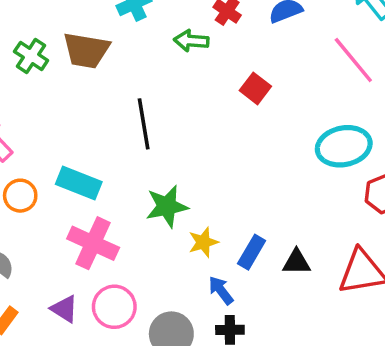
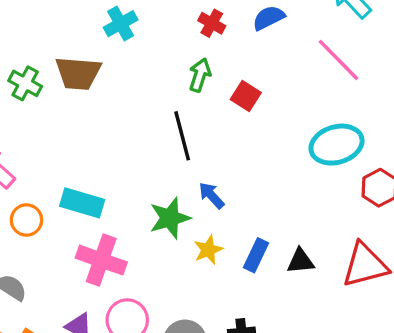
green arrow: (191, 41) -> (200, 75), moved, turned 108
black line: (144, 124) -> (182, 136), moved
blue arrow: (221, 290) -> (211, 195), moved

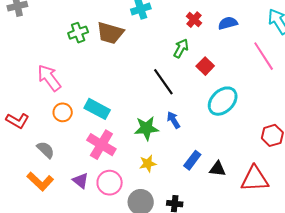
green cross: (25, 83) -> (78, 33), turned 30
black line: (182, 136) -> (163, 82), turned -32
cyan ellipse: (337, 145) -> (223, 101), moved, turned -40
yellow star: (208, 250) -> (148, 164), moved

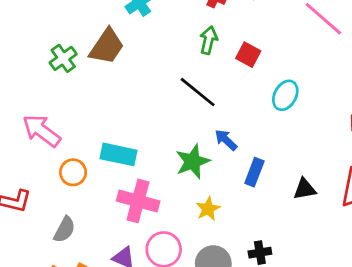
brown trapezoid: (110, 33) -> (107, 46), turned -56
cyan ellipse: (223, 101) -> (285, 95), size x0.7
gray semicircle: (46, 150) -> (64, 230), turned 90
blue rectangle: (192, 160) -> (254, 172), moved

